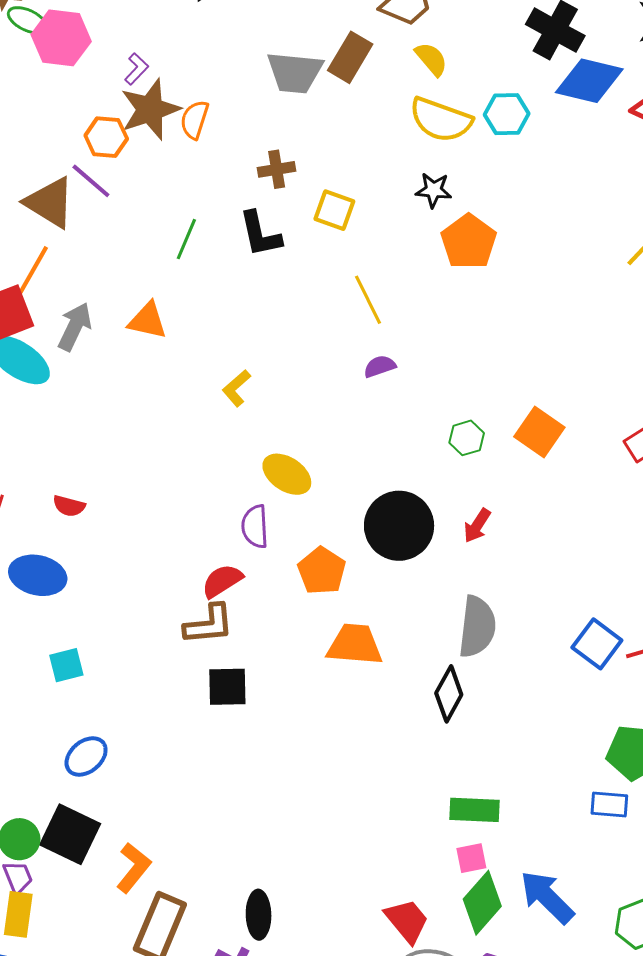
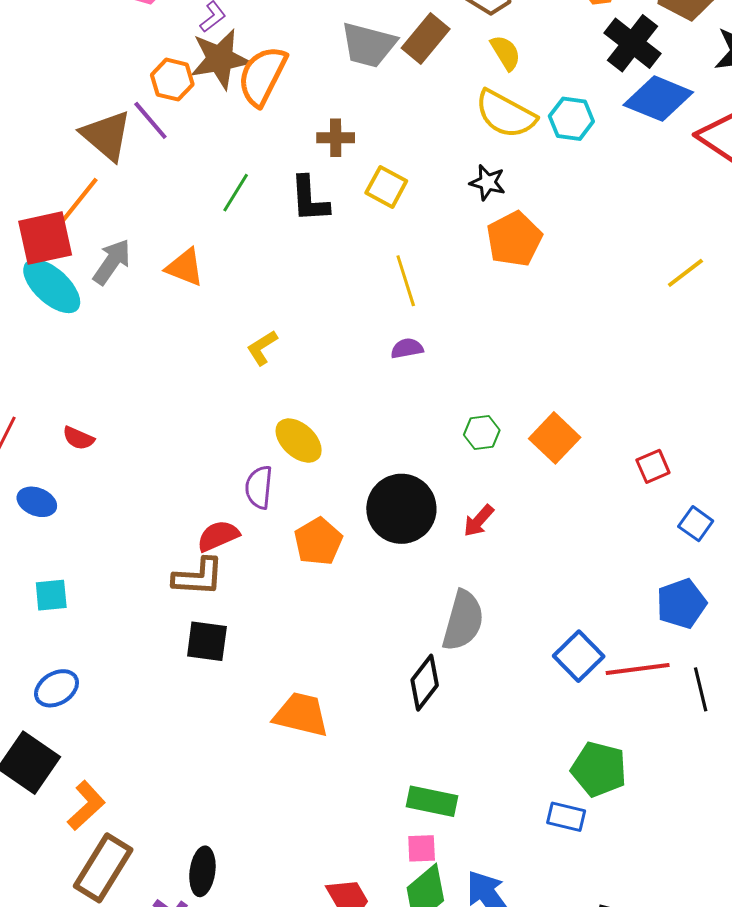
orange semicircle: (195, 120) -> (262, 76), size x1.6
blue ellipse: (38, 575) -> (37, 502), size x0.7
orange trapezoid: (355, 645) -> (301, 715), moved

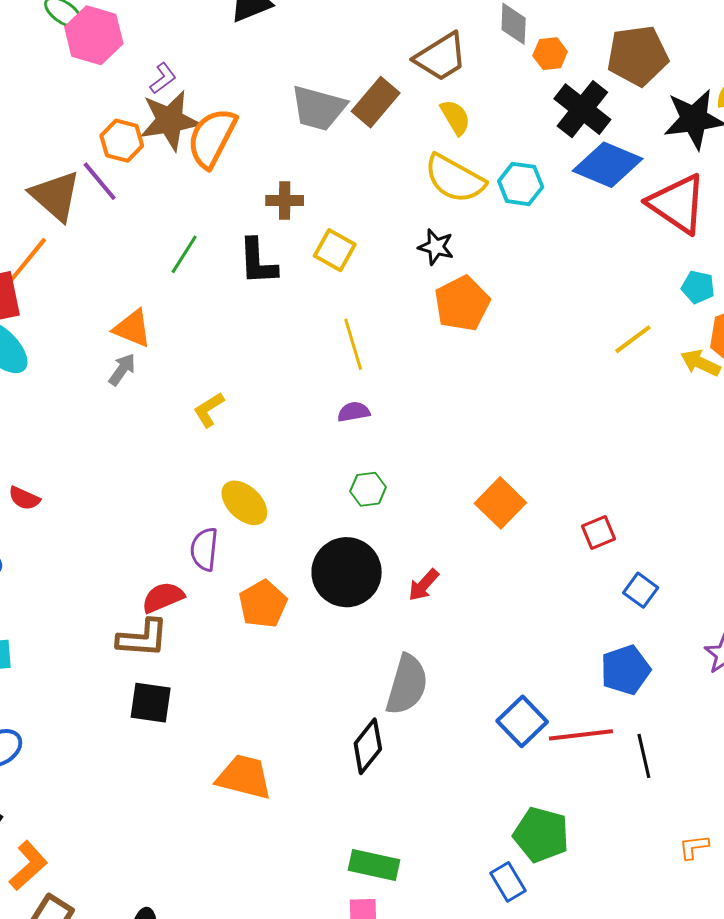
gray arrow: (112, 262) -> (122, 369), moved, size x0.7
green hexagon: (482, 433) -> (368, 489), moved
blue rectangle: (566, 817) -> (508, 882), turned 45

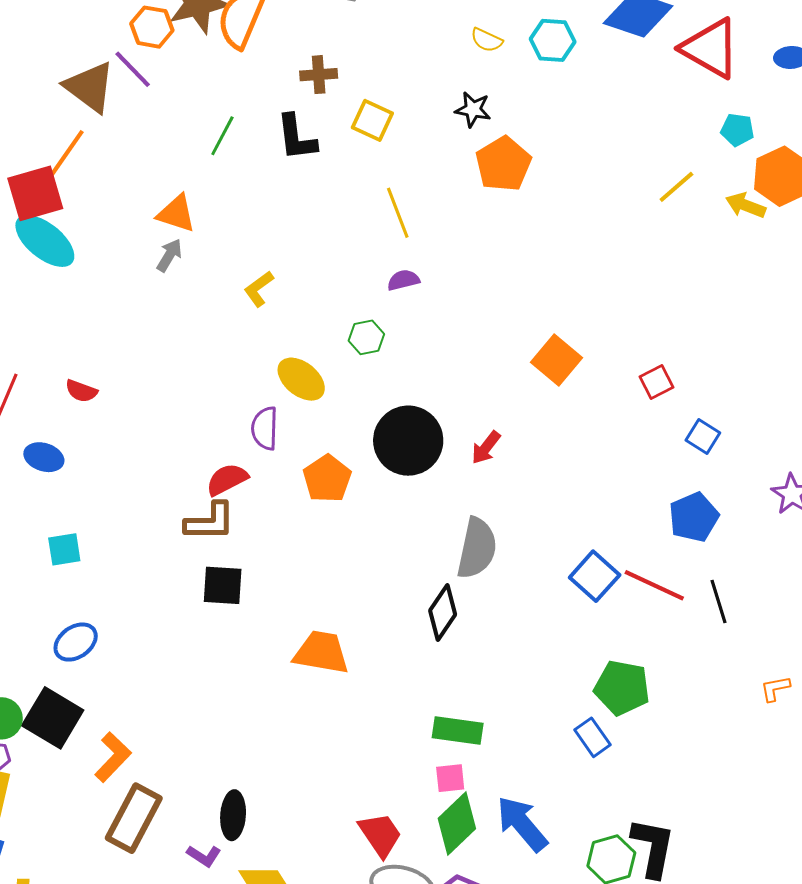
yellow semicircle: (455, 179) -> (487, 40), size x0.5
green hexagon: (368, 489) -> (366, 337), moved
red line: (581, 735) -> (654, 585), turned 36

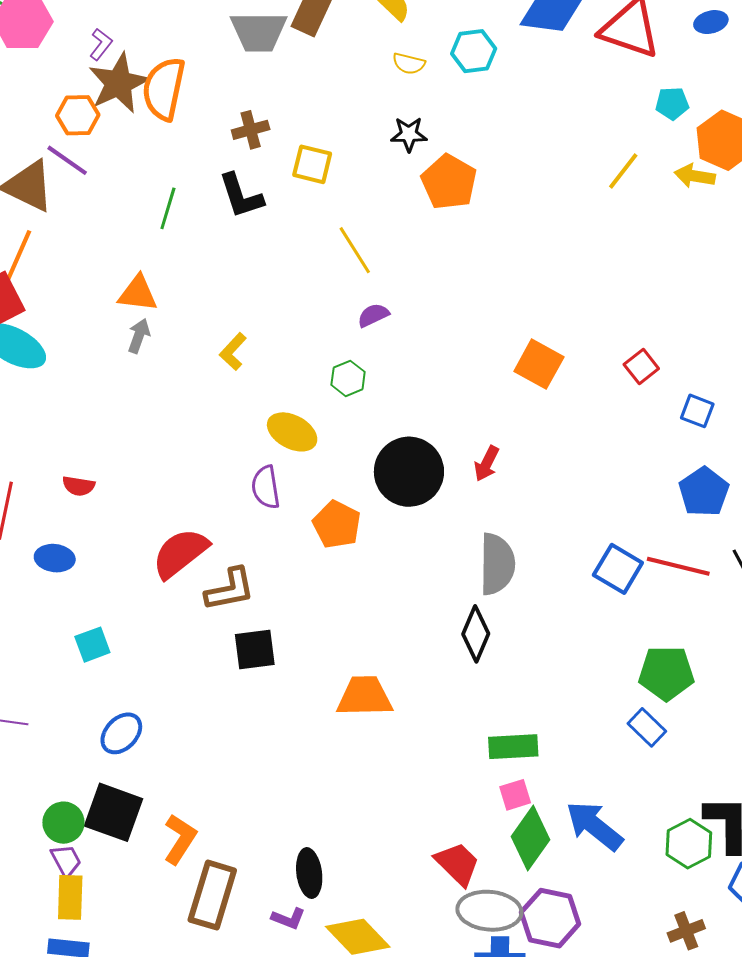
red semicircle: (227, 479) -> (180, 553), moved, size x1.4

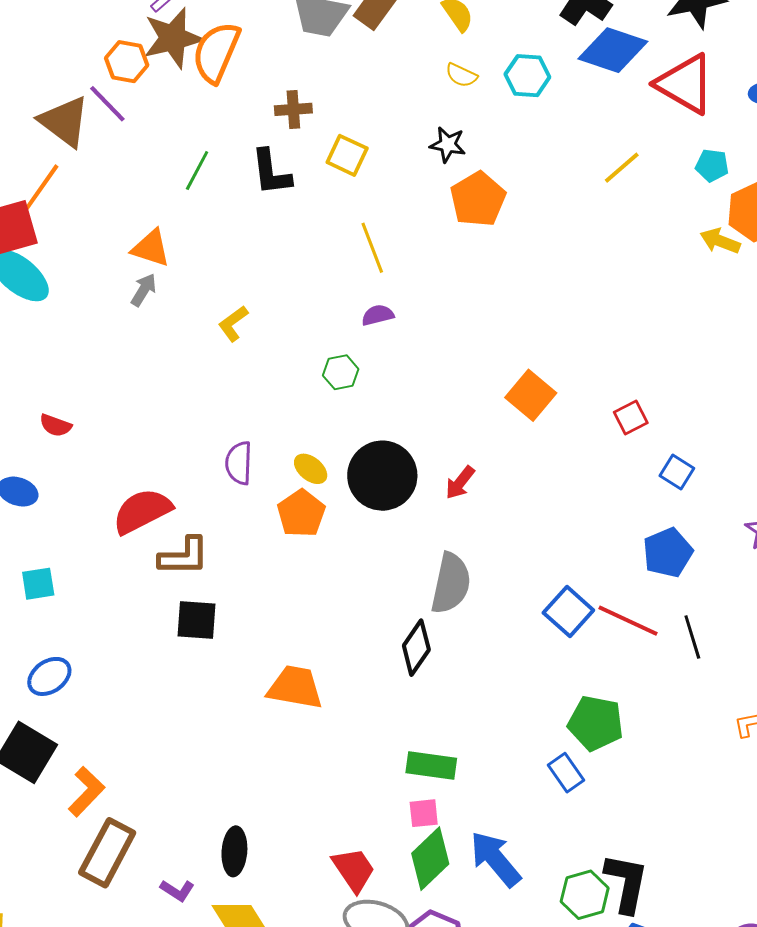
yellow line: (623, 171) -> (622, 168), moved
yellow ellipse: (292, 432) -> (311, 469), moved, size x0.7
black ellipse: (309, 873) -> (234, 851), moved

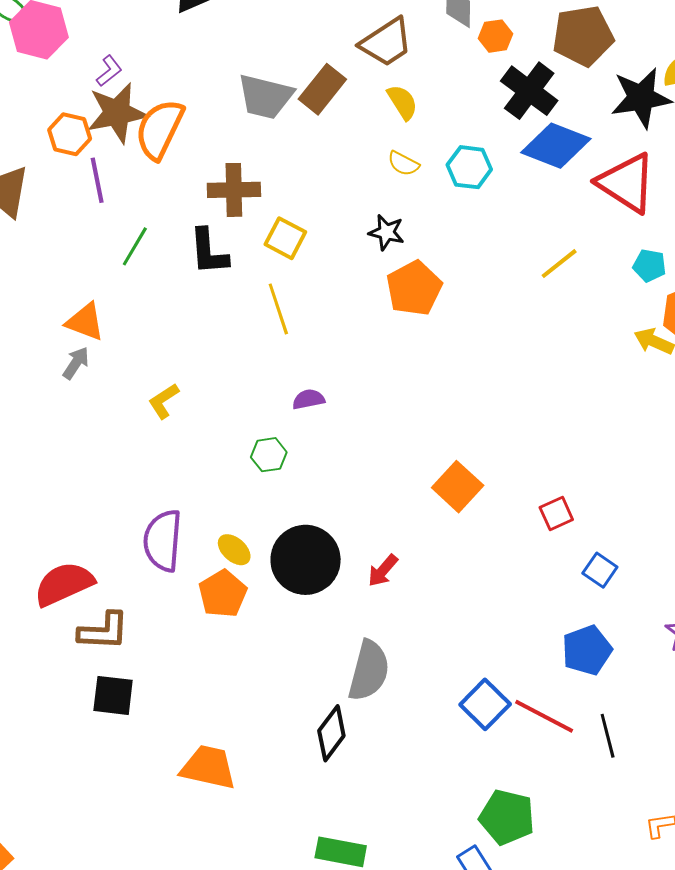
purple line: (107, 104) -> (97, 180), moved, turned 30
brown cross: (293, 109) -> (234, 190), size x1.4
yellow line: (372, 248) -> (278, 309), moved
purple semicircle: (239, 463) -> (163, 541), size x1.4

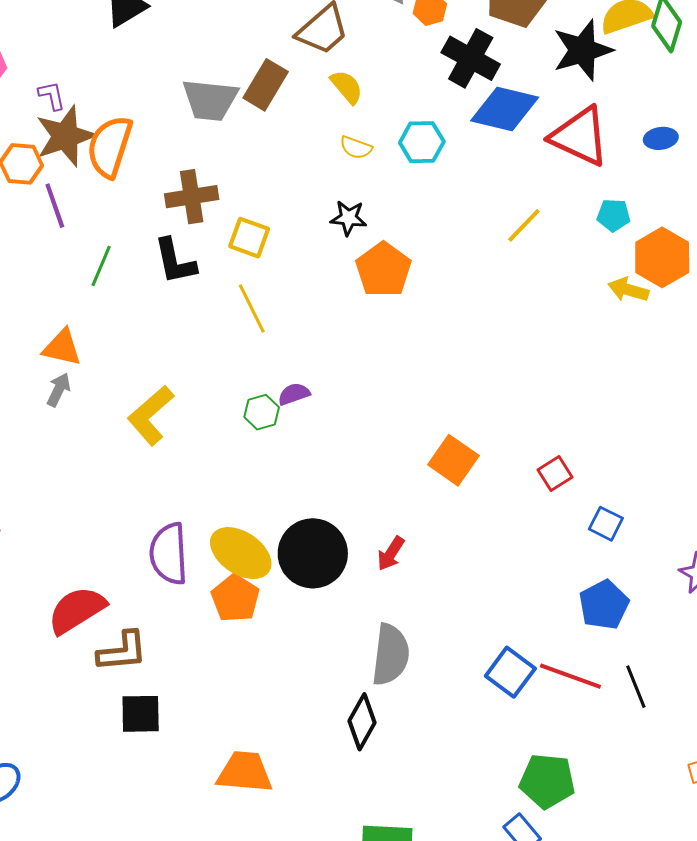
purple L-shape: (109, 71) -> (52, 96), turned -56
yellow L-shape: (164, 401) -> (151, 415), size x1.6
green hexagon: (269, 455) -> (262, 412), moved
yellow ellipse: (234, 550) -> (241, 553), size x1.8

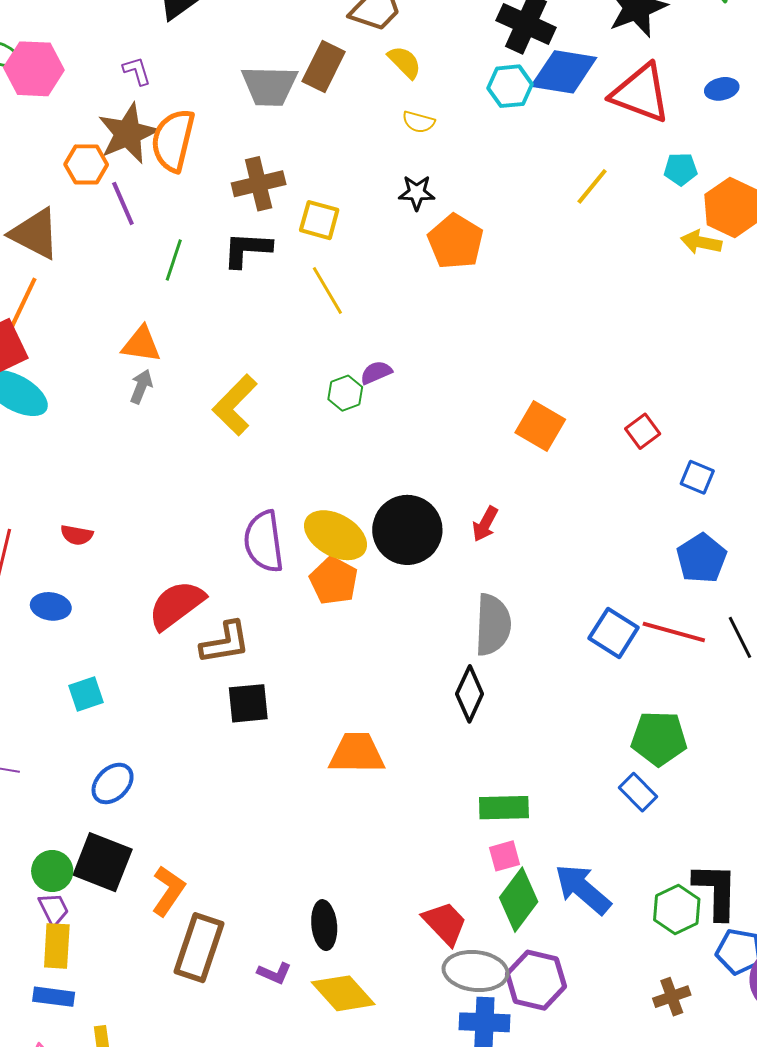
purple L-shape: (52, 96) -> (137, 71), moved
cyan hexagon: (422, 142) -> (510, 86), moved
black L-shape: (175, 261) -> (247, 249), turned 110

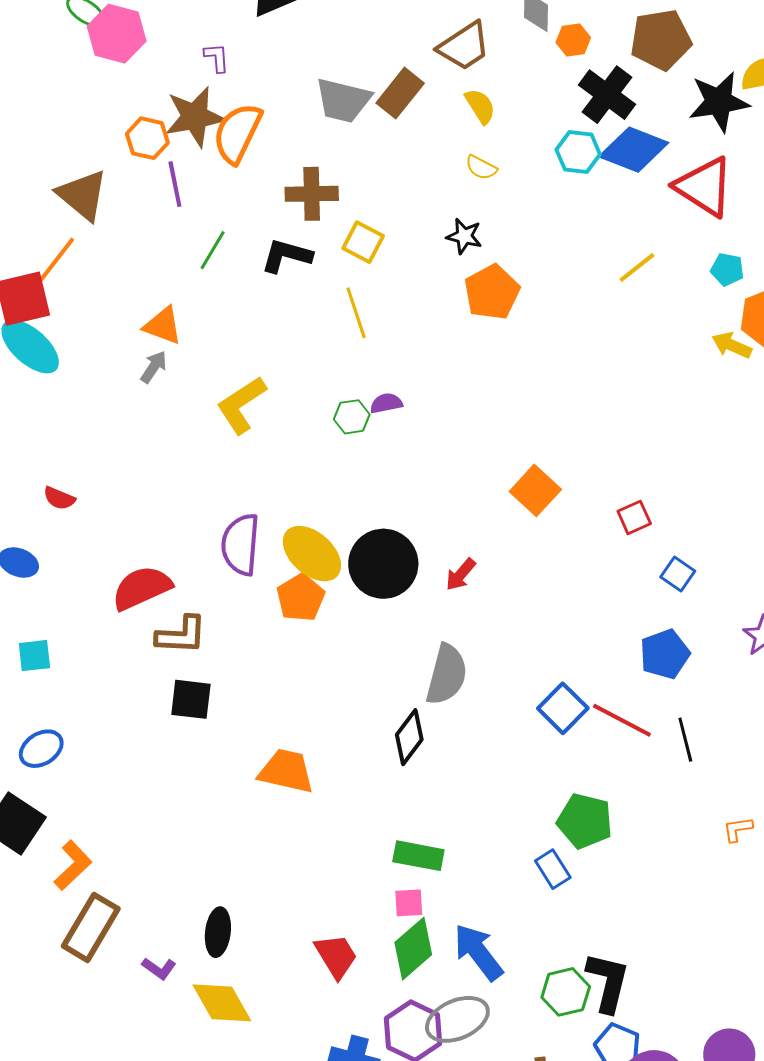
gray ellipse: (476, 971) -> (457, 1019), moved, turned -42

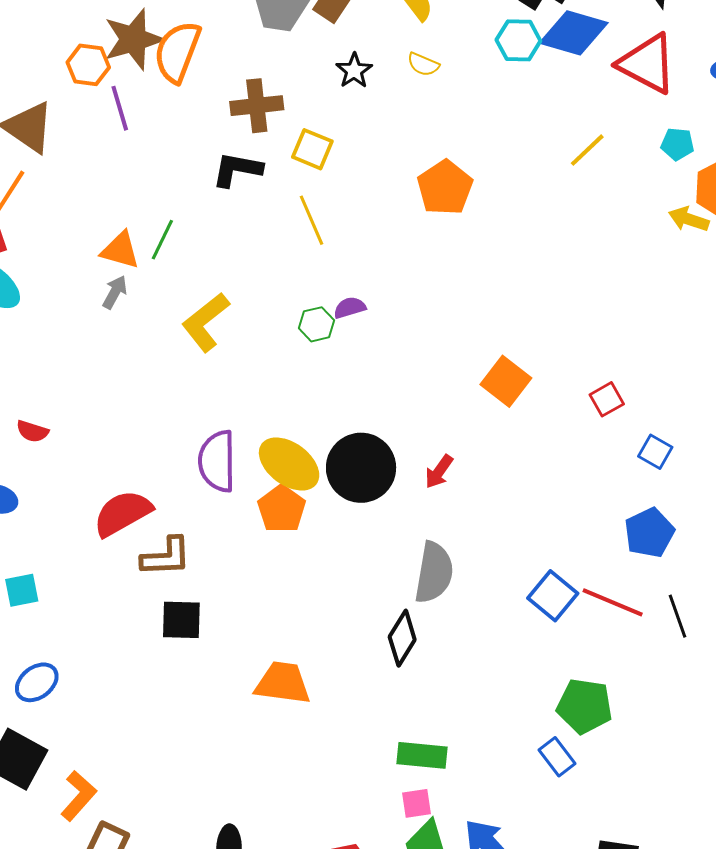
black star: (464, 236) -> (354, 71), moved, turned 30
green line: (213, 250) -> (162, 240), moved

